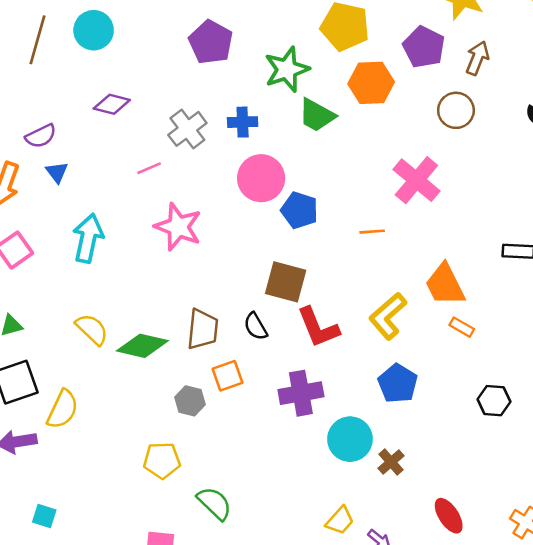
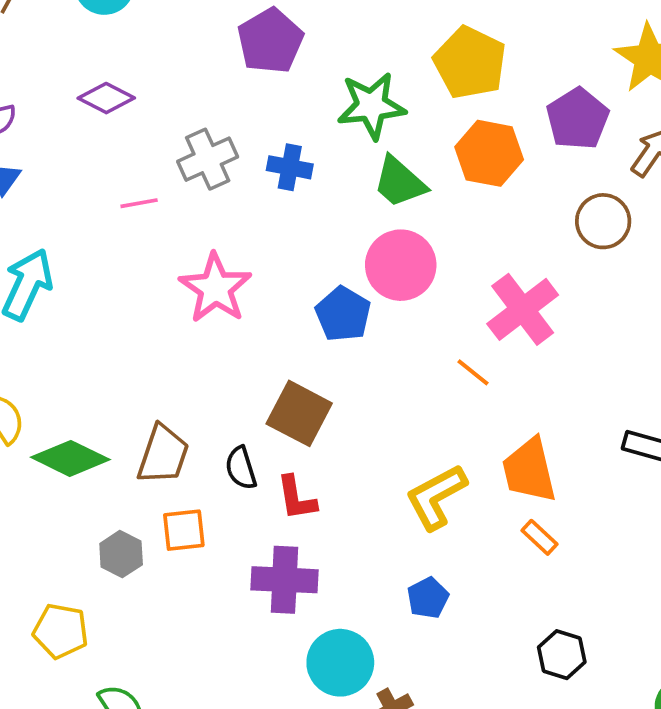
pink circle: (261, 178) -> (401, 265), moved
pink star: (178, 227) -> (216, 288), moved
orange line: (372, 232) -> (473, 372), moved, turned 30
red L-shape: (318, 327) -> (296, 498), moved, size x0.7
blue pentagon: (398, 384) -> (428, 598), size x0.7

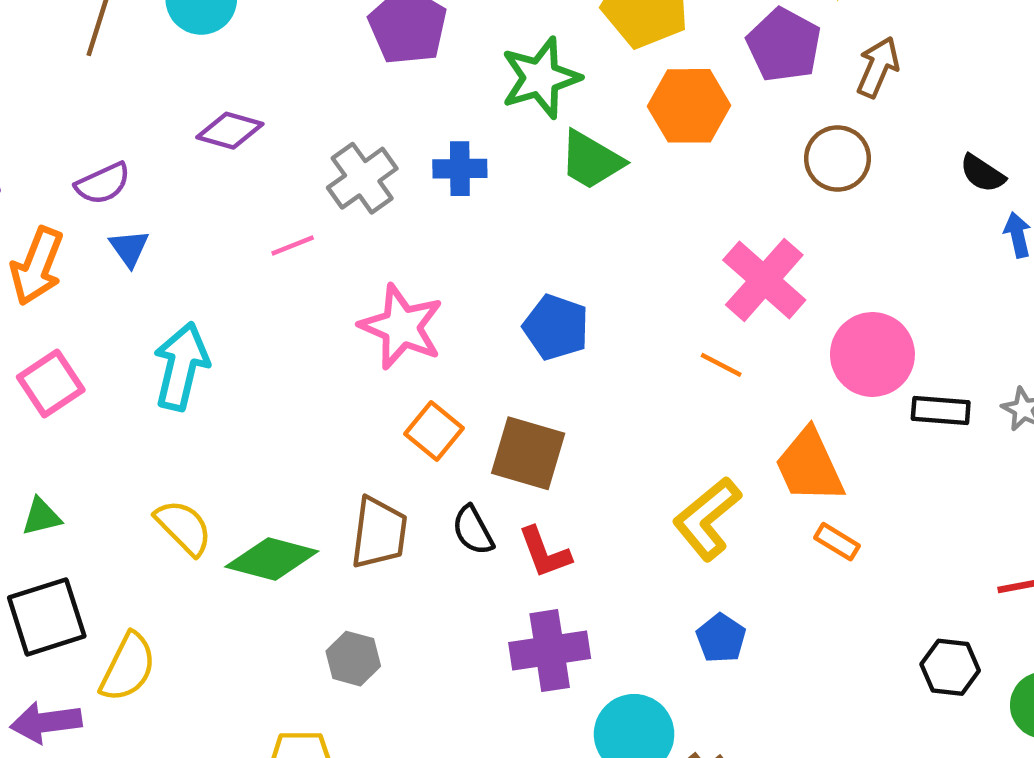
pink circle: (401, 265) -> (872, 354), moved
orange square: (184, 530) -> (434, 431), moved, turned -33
black hexagon: (562, 655) -> (950, 667), moved

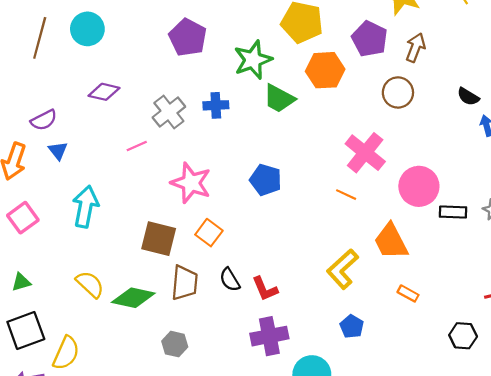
brown square: (528, 453) -> (159, 239), moved
orange rectangle: (837, 542) -> (408, 293), moved

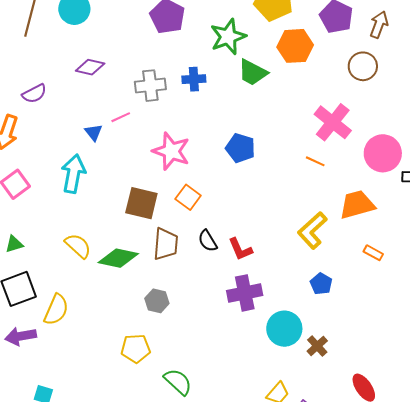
gray cross: (169, 112) -> (150, 86), turned 32
blue triangle: (58, 151) -> (94, 132), moved
orange trapezoid: (391, 241) -> (357, 205), turned 102

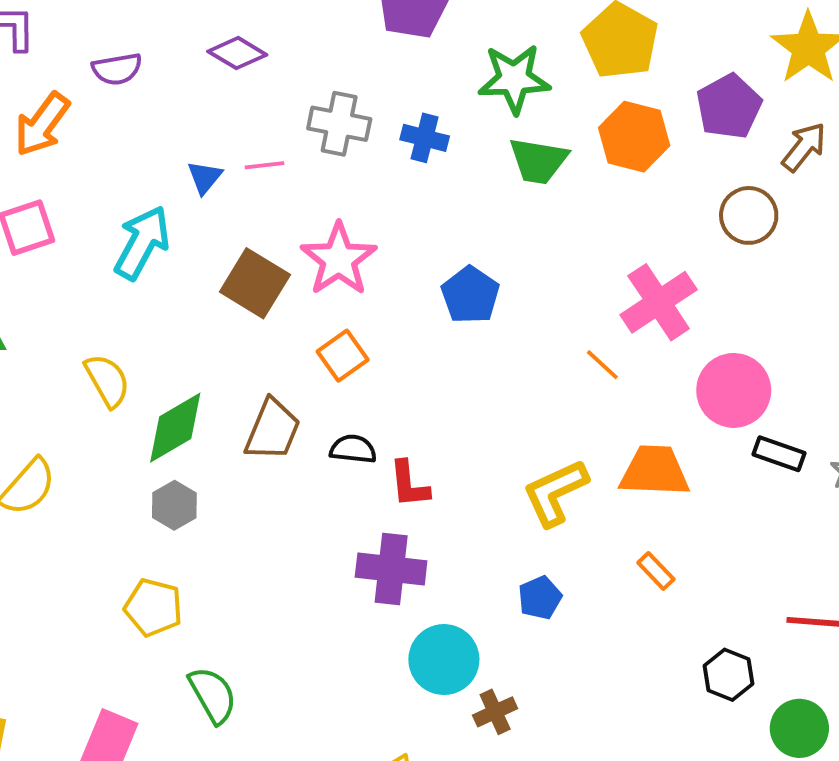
green trapezoid: (253, 72) -> (538, 161), turned -36
brown square: (141, 203) -> (255, 283), moved
black semicircle: (208, 241) -> (353, 449), turned 110
green diamond: (118, 258) -> (175, 428), turned -60
gray hexagon: (157, 301) -> (174, 505), moved

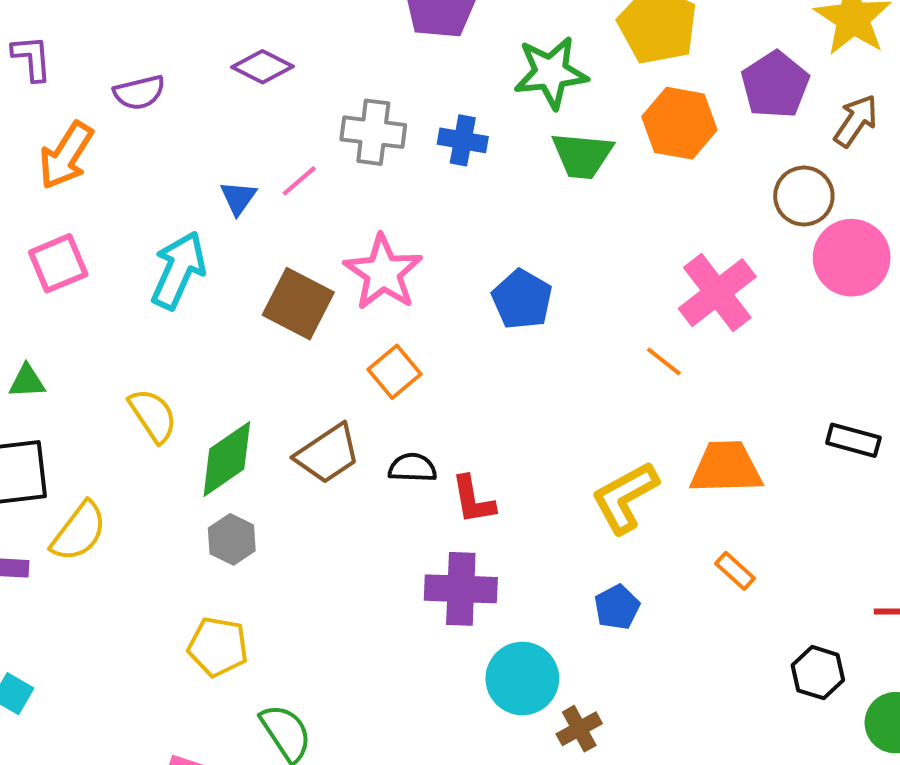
pink line: (265, 165) -> (299, 181), turned -30
pink circle: (734, 390) -> (852, 258), moved
brown trapezoid: (273, 430) -> (328, 454), turned 38

